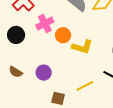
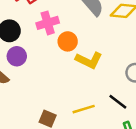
purple circle: (44, 73) -> (17, 56), moved

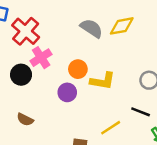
pink cross: (48, 23) -> (41, 58), moved
purple circle: (17, 56) -> (67, 92), moved

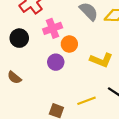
pink cross: (41, 58) -> (53, 28), moved
yellow L-shape: (103, 81) -> (101, 60), moved

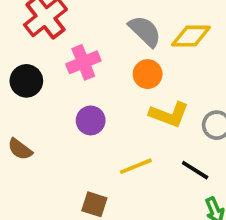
orange circle: (69, 44) -> (148, 74), moved
yellow line: (87, 101) -> (136, 166), moved

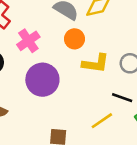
purple circle: (91, 120) -> (42, 80), size x1.6
yellow line: (136, 166) -> (102, 121), moved

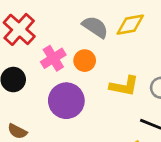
orange circle: (74, 39) -> (85, 61), moved

